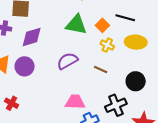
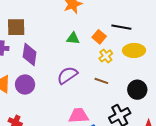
green triangle: (76, 25) -> (73, 38), size x0.6
purple diamond: (32, 37) -> (30, 54), turned -60
yellow cross: (107, 45) -> (106, 56), turned 32

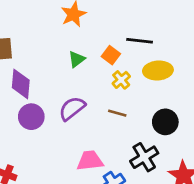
green triangle: (73, 38) -> (77, 59), turned -40
purple circle: (25, 85) -> (31, 117), moved

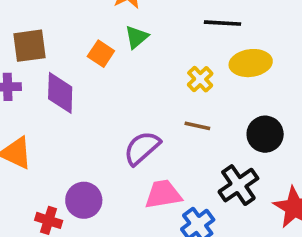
orange square: (111, 55) -> (101, 54), moved
green triangle: (77, 59) -> (137, 37), moved
purple semicircle: (72, 108) -> (142, 148), moved
purple circle: (31, 117) -> (84, 200), moved

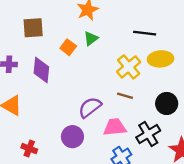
brown square: (30, 46) -> (33, 28), moved
yellow cross: (200, 79) -> (129, 67), size x1.5
pink trapezoid: (163, 194) -> (115, 127), moved
purple circle: (84, 200) -> (72, 137), moved

